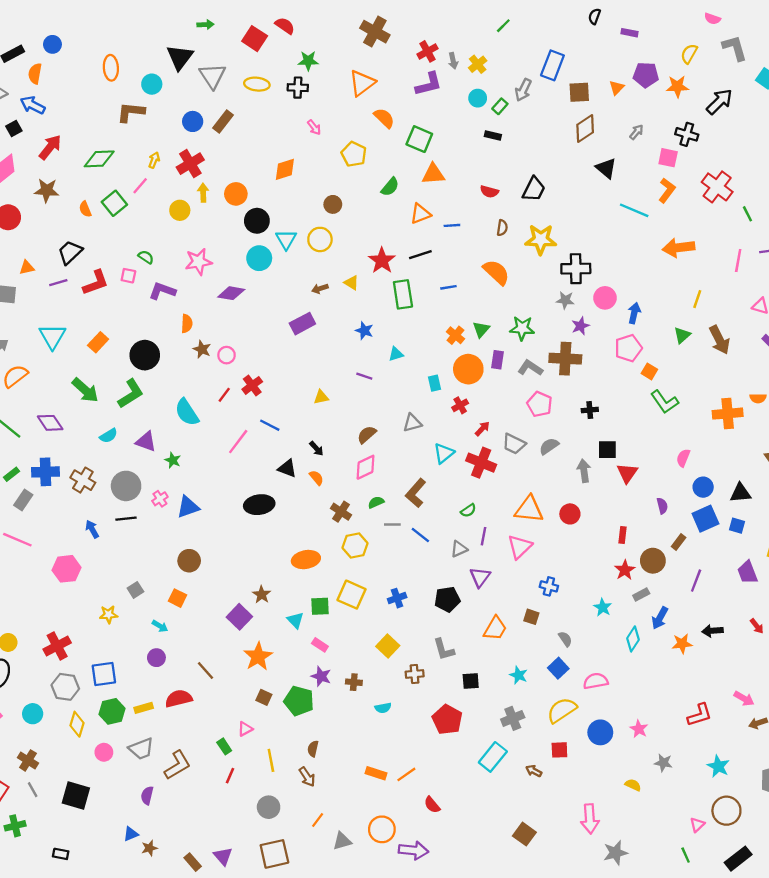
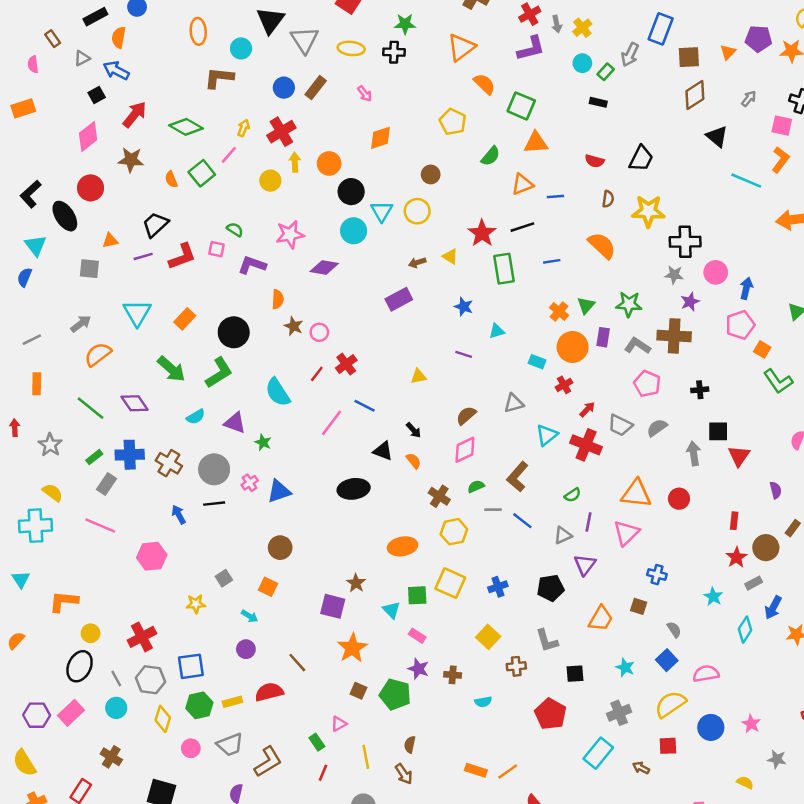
pink arrow: (314, 127) -> (365, 94), moved
green diamond: (99, 159) -> (186, 127), turned 32
cyan rectangle: (434, 383) -> (537, 362), turned -56
purple square: (239, 617) -> (333, 606), turned -30
gray line: (33, 790) -> (116, 679), moved

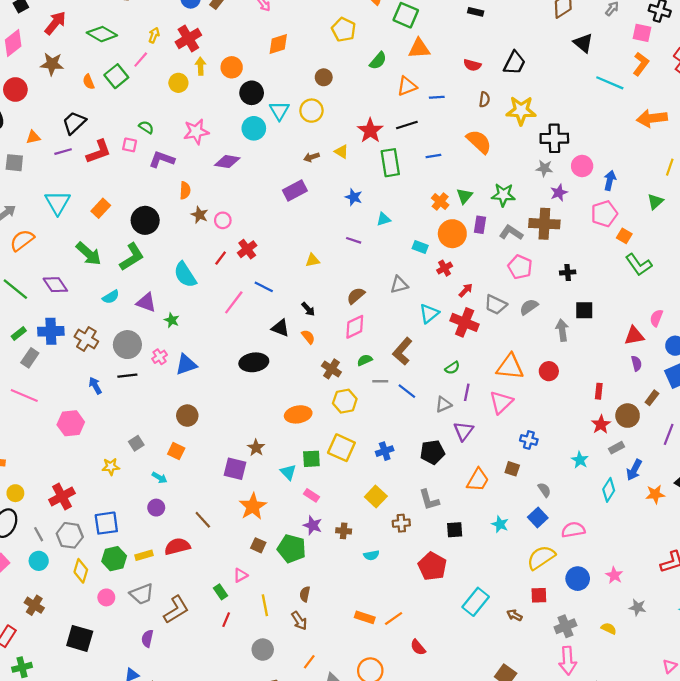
red triangle: (739, 456) -> (634, 336), moved, turned 45
gray cross: (619, 713) -> (565, 626), moved

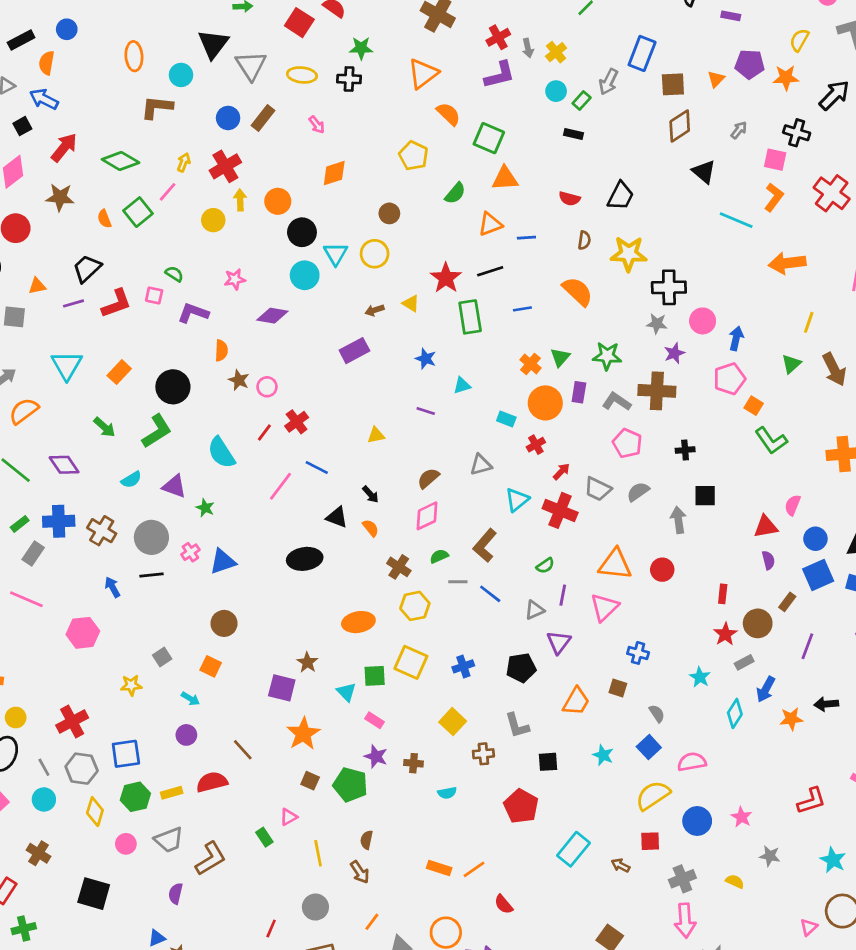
pink star: (196, 132) -> (235, 279), size x0.7
green arrow: (89, 254) -> (104, 427), size x0.7
red line: (226, 620) -> (271, 929), moved

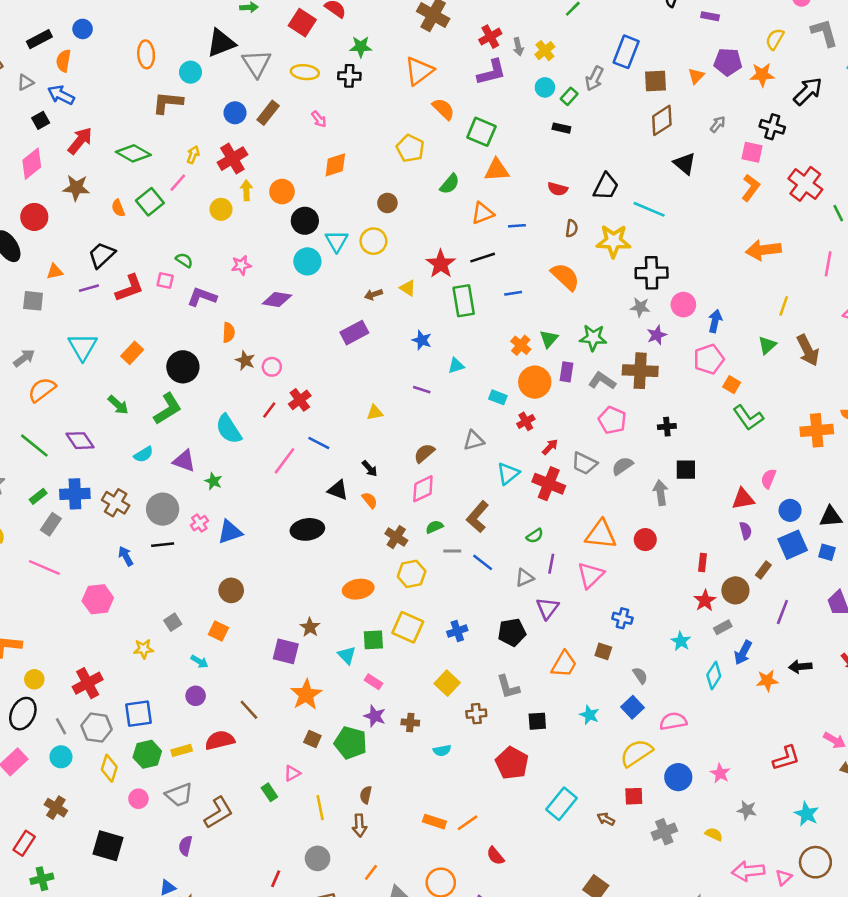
black triangle: (213, 44) -> (221, 43), turned 32
cyan line: (736, 220) -> (649, 209), moved
brown arrow: (360, 872) -> (359, 825), turned 30
pink arrow: (685, 920) -> (748, 871), moved, turned 88

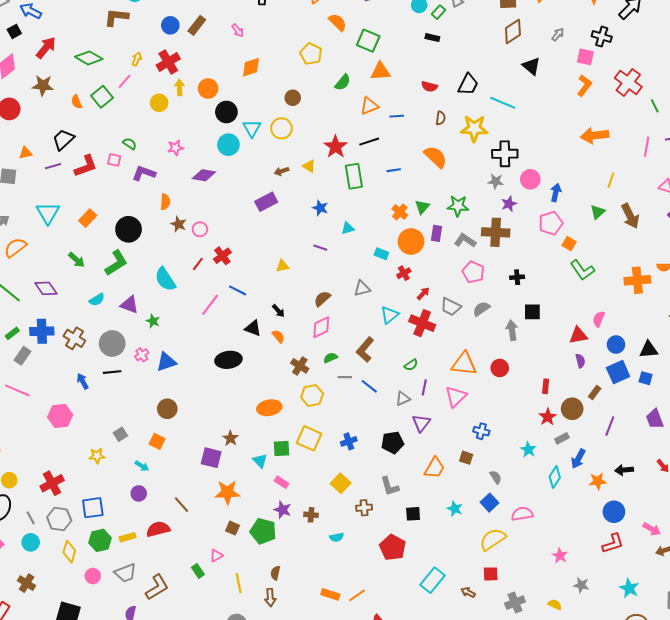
orange star: (306, 695) -> (227, 492), turned 30
blue circle: (678, 777) -> (614, 512), moved

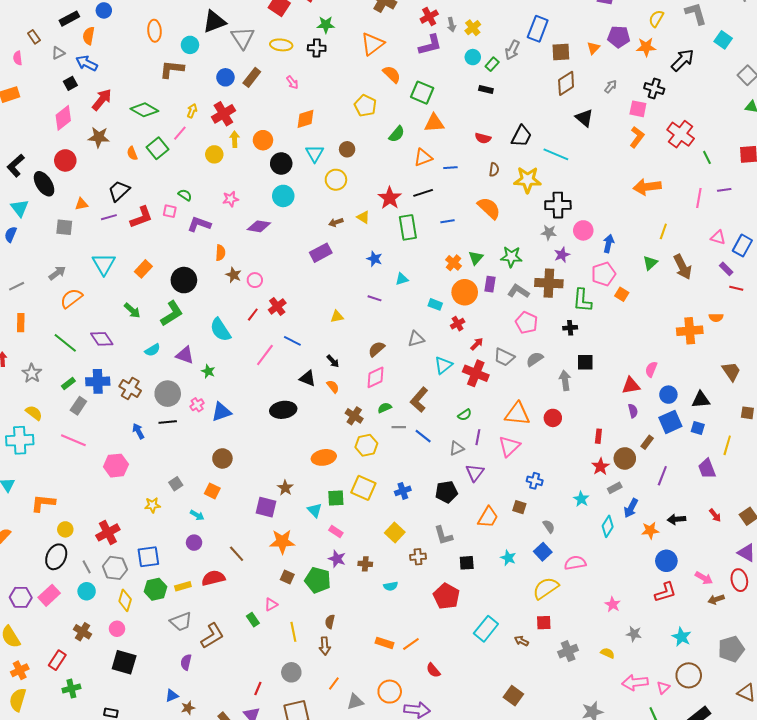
cyan triangle: (252, 128) -> (315, 153), moved
green L-shape: (582, 270) -> (582, 300), moved, turned 40
pink circle: (93, 576) -> (117, 629), moved

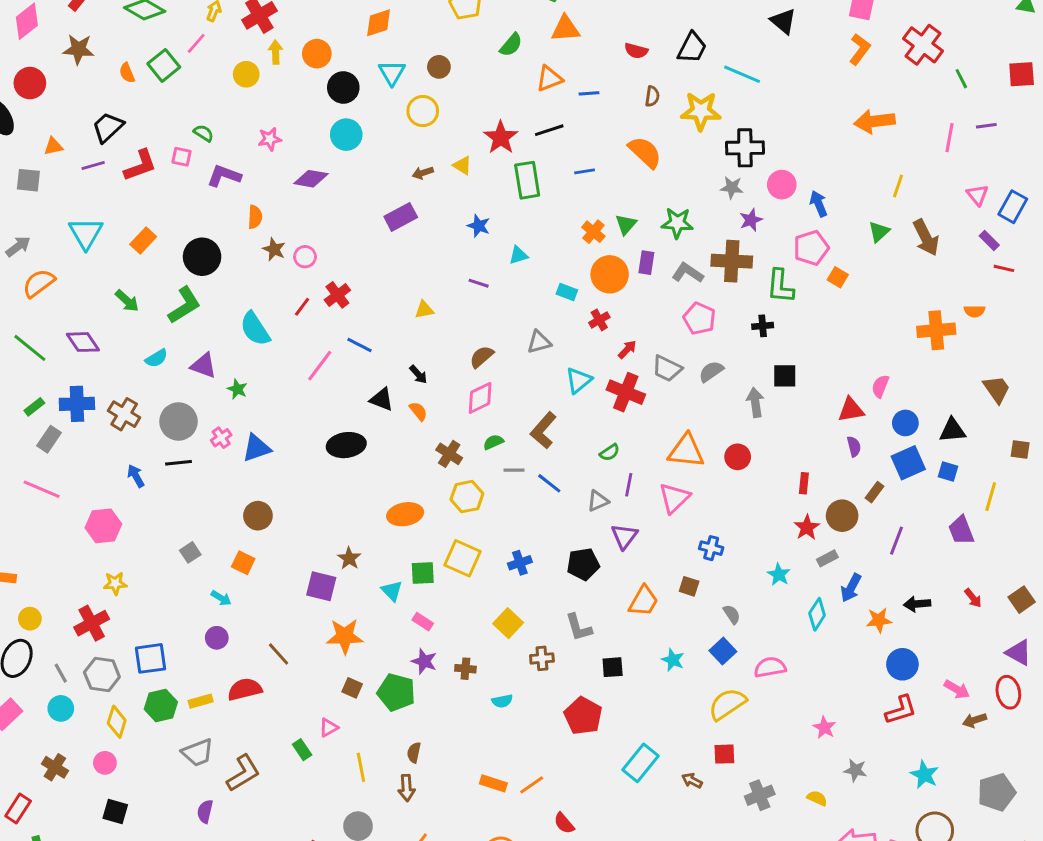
pink triangle: (718, 237) -> (977, 195), turned 35
blue arrow: (609, 244) -> (819, 204), turned -36
yellow star: (152, 505) -> (115, 583), moved
black square: (124, 662) -> (115, 811), size x0.7

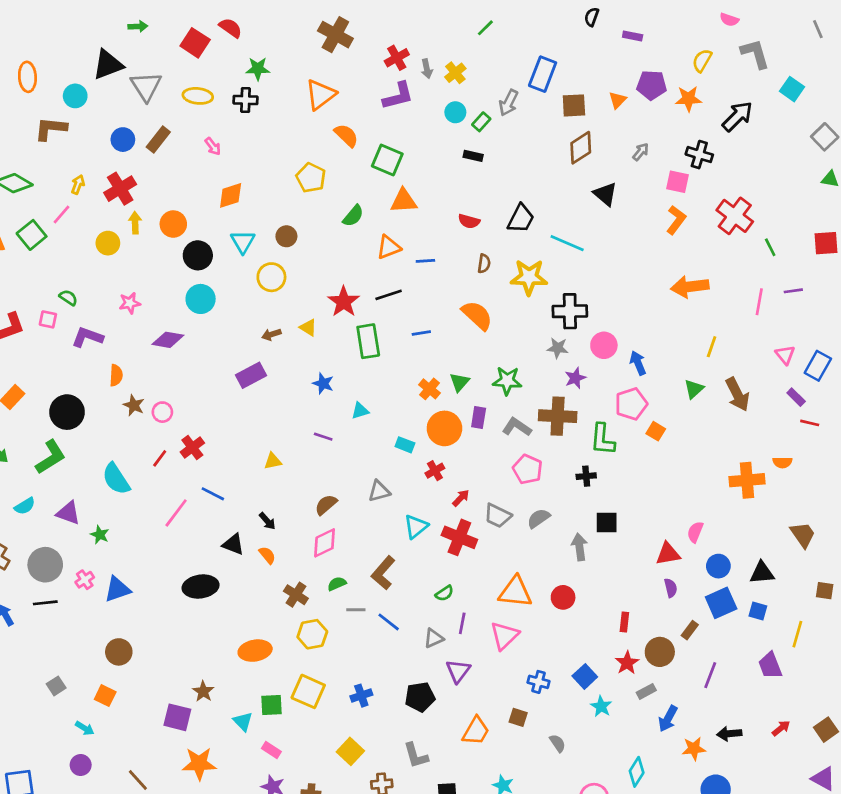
red arrow: (973, 598) -> (781, 728), turned -90
cyan diamond: (817, 614) -> (637, 772), moved
blue square: (723, 651) -> (585, 676), moved

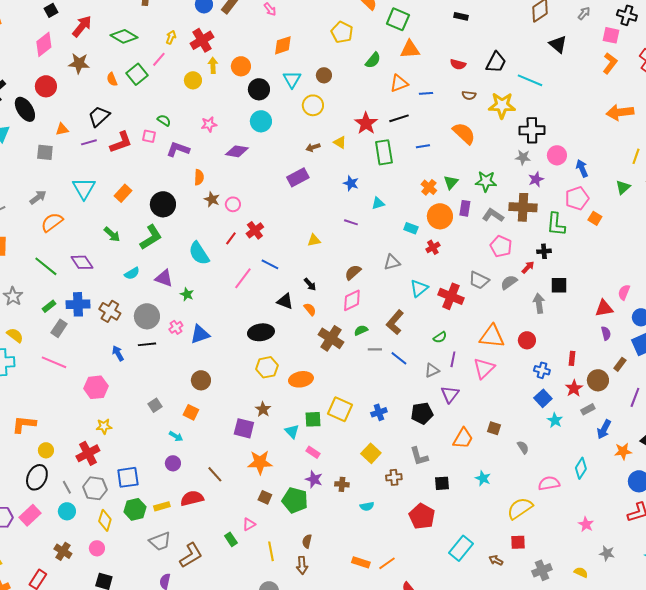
brown semicircle: (484, 264) -> (469, 95), turned 88
red arrow: (461, 498) -> (528, 267), moved
brown cross: (296, 595) -> (331, 338), size x1.4
yellow hexagon: (312, 634) -> (267, 367), moved
blue cross: (538, 682) -> (542, 370), moved

